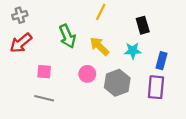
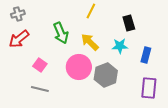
pink square: (44, 72) -> (40, 65), turned 32
pink circle: (87, 74) -> (79, 67), size x1.6
purple rectangle: (156, 87) -> (149, 88), moved

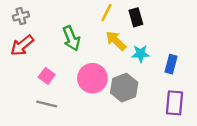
black rectangle: (129, 23) -> (136, 17), moved
yellow arrow: (90, 42) -> (116, 41), moved

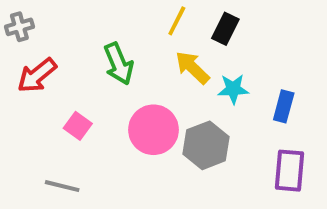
gray cross: (21, 16) -> (19, 27), moved
black rectangle: (136, 17) -> (225, 29), turned 42
gray line: (47, 104) -> (62, 186), moved

